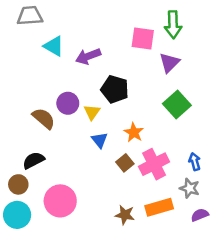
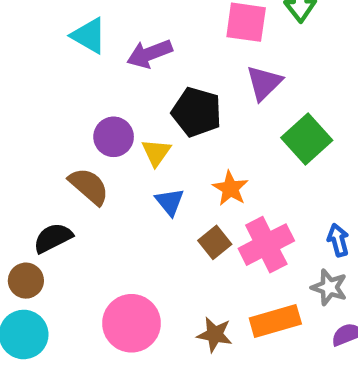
purple triangle: (169, 63) -> (264, 83), moved
brown semicircle: (44, 118) -> (89, 186), moved
pink circle: (60, 201) -> (132, 323), moved

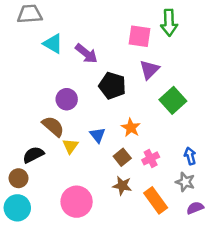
purple arrow: (149, 54) -> (86, 54), turned -120
yellow triangle: (156, 153) -> (70, 146), moved
pink cross: (266, 245) -> (151, 158), size x0.6
orange rectangle: (275, 321) -> (156, 200), turned 70
brown star: (215, 334) -> (122, 186), moved

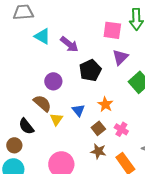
black pentagon: (112, 86) -> (90, 70), turned 30
black semicircle: (33, 155) -> (26, 126), turned -102
pink cross: (151, 158) -> (121, 129), turned -32

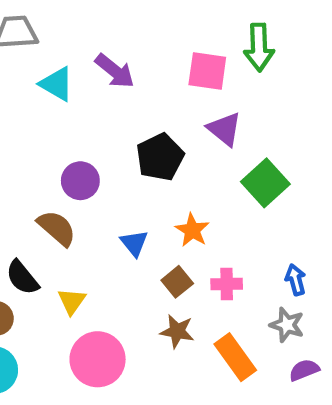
purple arrow: (69, 44) -> (115, 71), moved
purple triangle: (120, 57) -> (224, 129), turned -36
yellow triangle: (56, 119) -> (72, 301), moved
pink cross: (121, 129) -> (227, 284), turned -32

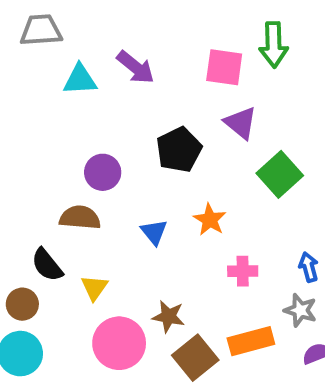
cyan triangle: (57, 84) -> (80, 80), turned -33
brown semicircle: (57, 228) -> (80, 218), turned -36
brown square: (177, 282) -> (195, 358), moved, size x1.5
brown star: (177, 331) -> (169, 316), moved
orange rectangle: (235, 357) -> (251, 341), turned -69

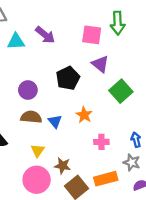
brown semicircle: (80, 218) -> (31, 117), moved
yellow triangle: (94, 288) -> (38, 151), moved

